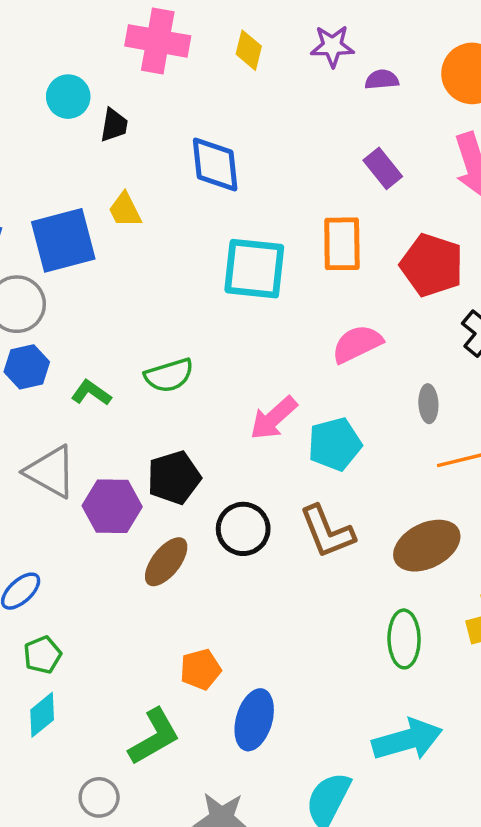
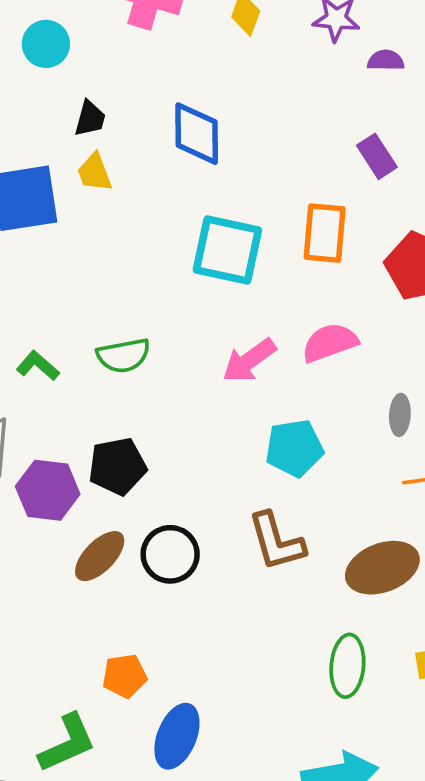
black trapezoid: (114, 125) -> (90, 119), moved
pink arrow: (274, 418) -> (249, 360), moved
black circle: (243, 529) -> (170, 554), moved

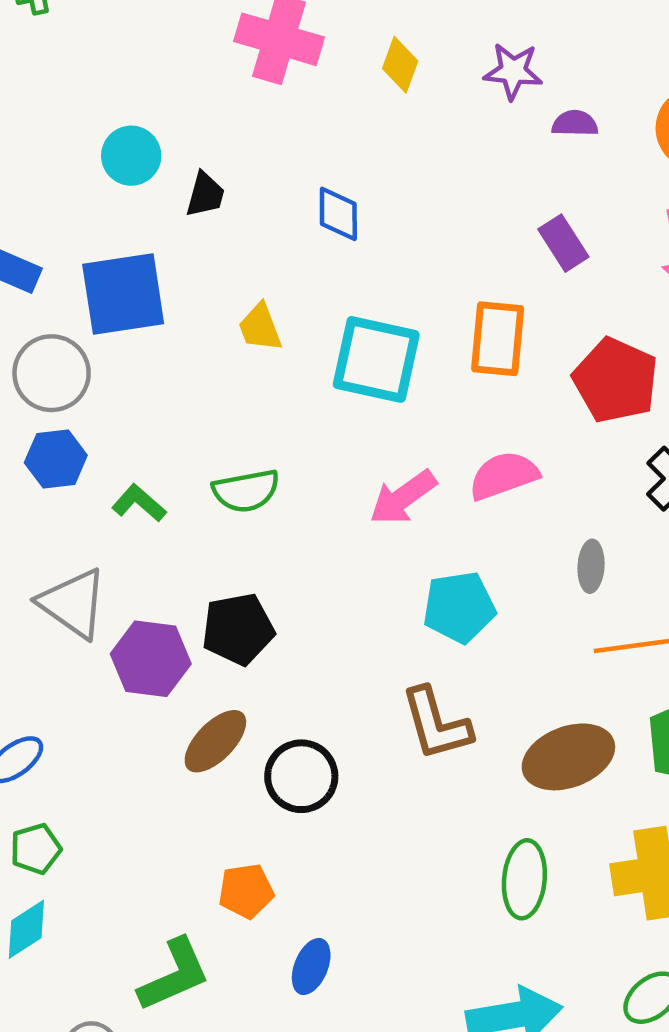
cyan circle: (46, 44) -> (131, 156), moved
blue diamond: (197, 134) -> (338, 214), size x0.7
yellow trapezoid: (95, 172) -> (260, 327), moved
black circle: (170, 554) -> (301, 776), moved
blue ellipse: (177, 736) -> (311, 966), size x0.7

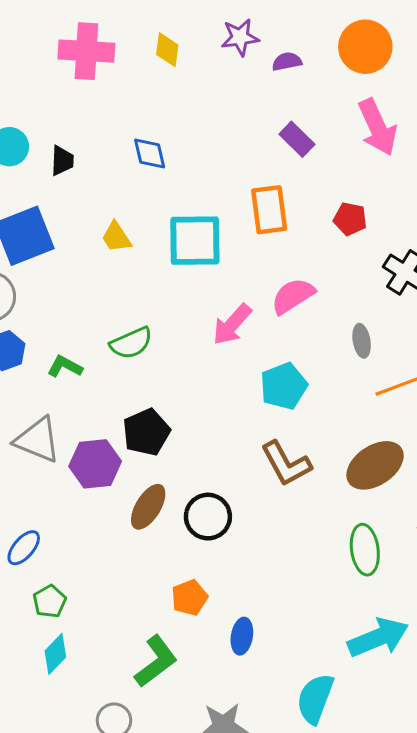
red pentagon: (616, 380) -> (350, 219), size x0.6

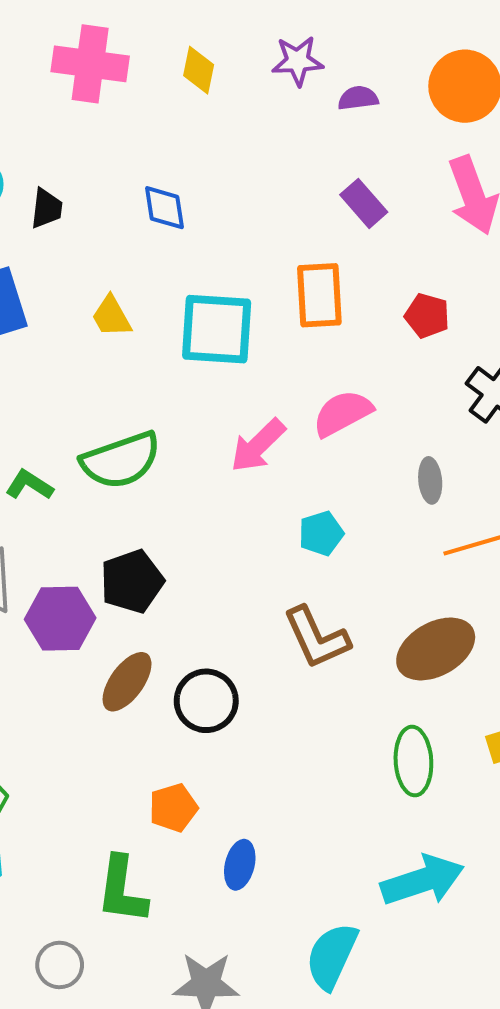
green semicircle: (131, 343) -> (121, 460), size x1.4
cyan pentagon: (284, 386) -> (321, 533), size x0.7
green L-shape: (156, 661) -> (122, 890), turned 130

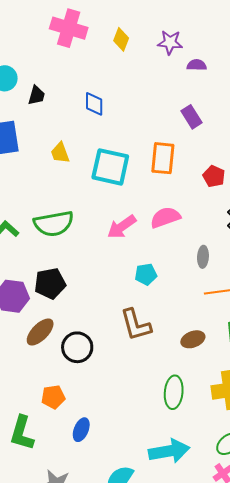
brown ellipse: (436, 649) -> (193, 339), size x0.6

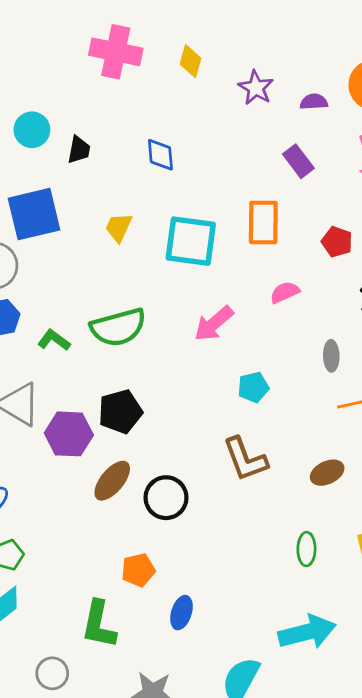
purple star: (170, 42) -> (256, 88), moved, turned 30
purple semicircle: (197, 65) -> (314, 102), moved
yellow trapezoid: (60, 153) -> (119, 227), turned 50
pink semicircle: (165, 217) -> (285, 292), moved, size x0.7
green ellipse: (174, 392) -> (306, 549), size x0.7

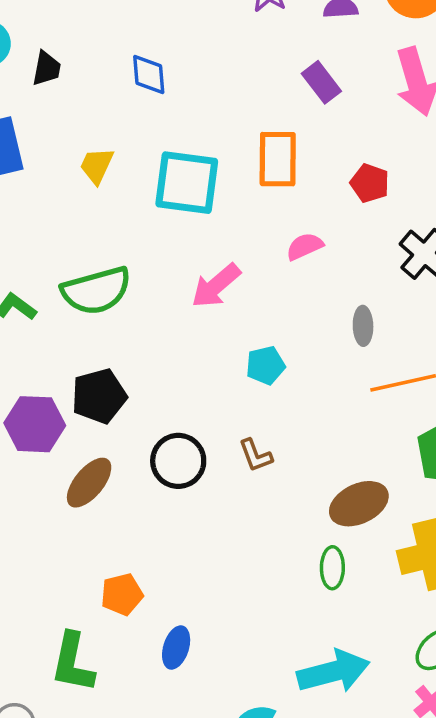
brown L-shape: (245, 459) -> (256, 455), size x0.6
brown ellipse: (327, 473) -> (359, 504), moved, size x1.4
black circle: (166, 498) -> (178, 461), moved

